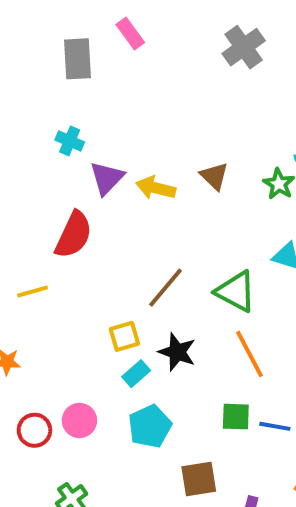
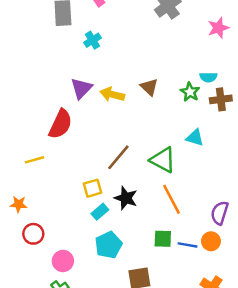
cyan cross: (70, 141) -> (93, 40), moved, turned 35
pink circle: (79, 420) -> (63, 261), moved
red circle: (34, 430) -> (33, 234), moved

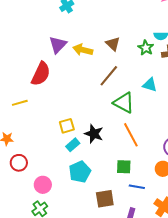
brown line: (118, 157) -> (109, 76), moved
blue line: (188, 245) -> (137, 187), moved

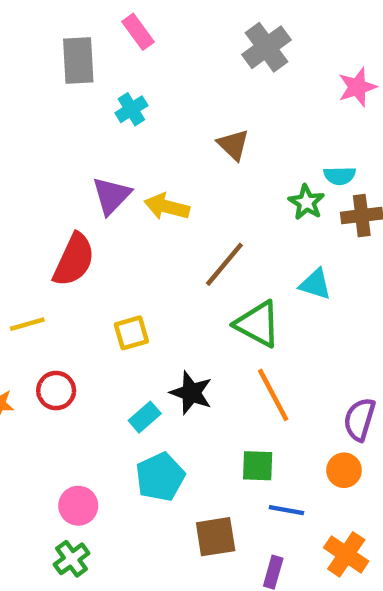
brown triangle: (113, 44) -> (233, 145), moved
yellow square: (67, 126) -> (131, 333), moved
red circle: (19, 163) -> (56, 391), moved

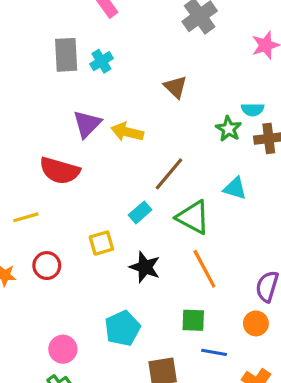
gray rectangle: (78, 61) -> (66, 55), moved
red semicircle: (74, 260) -> (60, 171), turned 81
yellow square: (131, 333) -> (101, 243), moved
cyan rectangle: (145, 417) -> (140, 212), moved

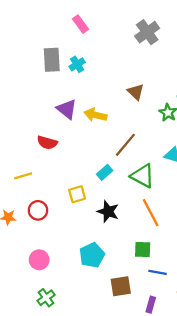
brown triangle: (175, 87) -> (136, 92), moved
purple triangle: (87, 124) -> (67, 109), turned -35
red semicircle: (60, 171) -> (47, 143), size x0.7
pink circle: (63, 349) -> (39, 260), moved

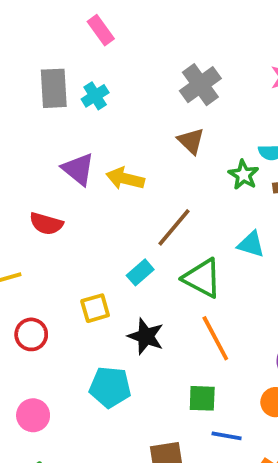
gray cross: (147, 32) -> (200, 85), moved
cyan pentagon: (92, 255) -> (110, 387), moved, turned 30

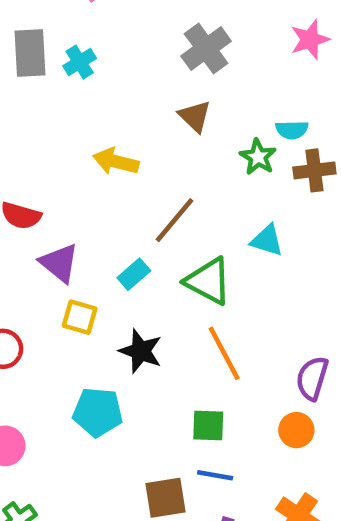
purple triangle: (78, 169) -> (59, 263), moved
yellow square: (95, 308) -> (80, 317), turned 32
blue line: (227, 436) -> (215, 475), moved

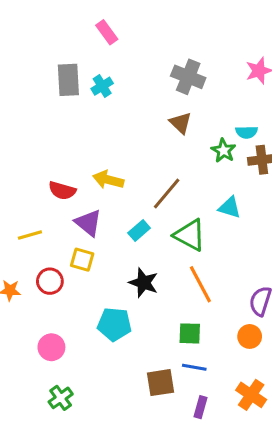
gray cross: (206, 49) -> (188, 77), turned -32
yellow arrow: (116, 161) -> (108, 180), moved
yellow square: (80, 317) -> (82, 260), moved

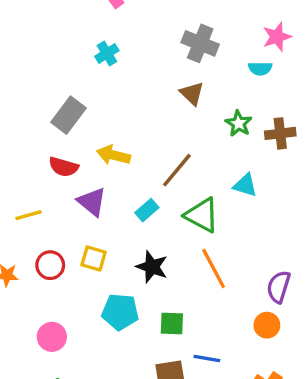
gray rectangle: (68, 80) -> (69, 115), moved, turned 40
cyan semicircle: (247, 132) -> (260, 68), moved
yellow square: (82, 260) -> (94, 258), moved
green square: (190, 333) -> (172, 323), moved

